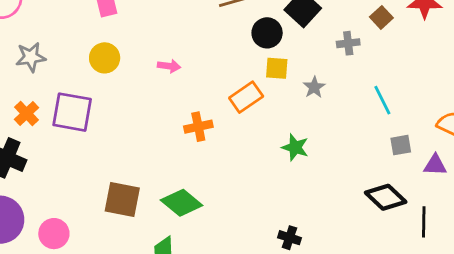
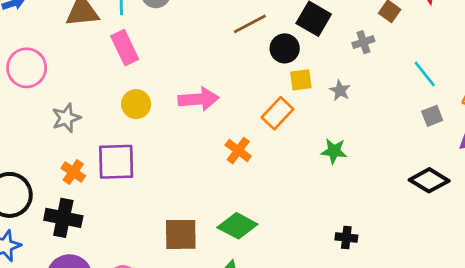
pink arrow: (169, 66) -> (199, 99), size x1.8
cyan line: (382, 100) -> (425, 74), moved
orange cross: (198, 127) -> (238, 151), turned -30
gray square: (401, 145) -> (432, 116), moved

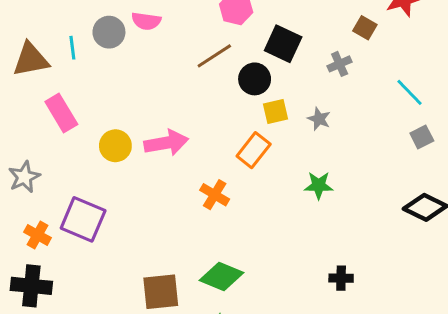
pink rectangle: (125, 48) -> (61, 113), moved
yellow circle: (136, 104) -> (115, 146), moved
purple square: (116, 162) -> (83, 219), turned 30

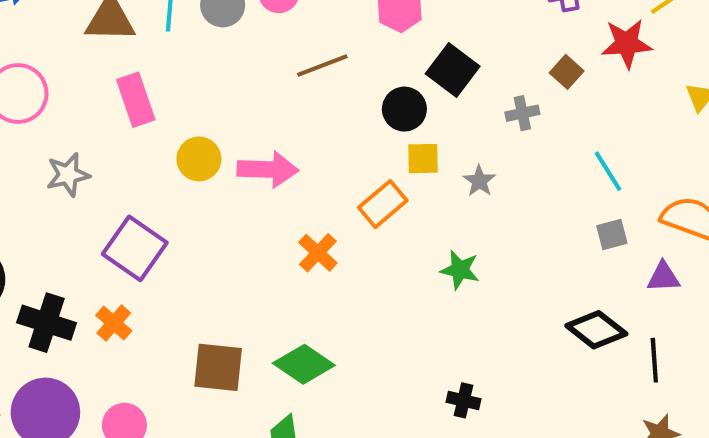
brown line: (214, 56) -> (322, 65), moved
orange cross: (38, 235) -> (114, 323), moved

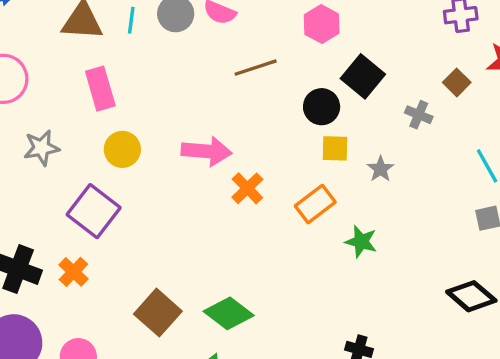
gray cross: (522, 113) -> (419, 115), turned 32
yellow circle: (199, 159) -> (122, 149), moved
orange rectangle: (383, 204) -> (315, 204), moved
orange cross: (318, 253) -> (247, 188), moved
brown square: (218, 367) -> (158, 313), turned 33

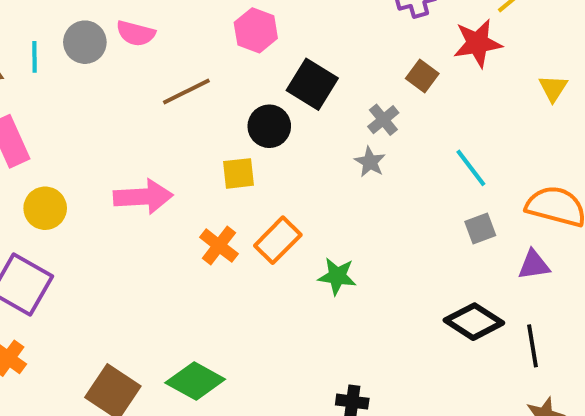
gray cross: (419, 115) -> (383, 120), turned 36
yellow square: (335, 148) -> (238, 173), moved
gray star: (381, 169) -> (370, 162), moved
orange cross: (247, 188) -> (219, 246), moved

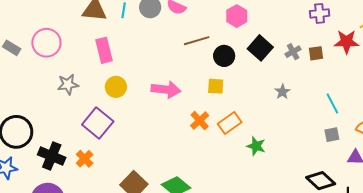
brown square: (422, 76) -> (316, 53), turned 35
gray cross: (383, 120) -> (293, 52), moved
black circle: (269, 126) -> (224, 56), moved

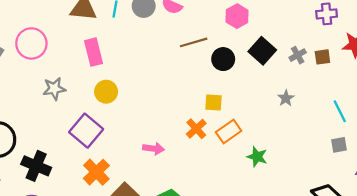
yellow square: (216, 86) -> (214, 103), moved
pink arrow: (166, 90) -> (154, 149), moved, size x0.7
orange cross: (85, 159) -> (96, 172), moved, size x1.4

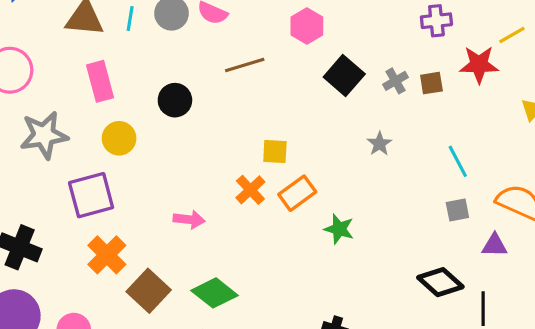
black circle: (223, 59) -> (175, 100), moved
gray star: (54, 89) -> (44, 135), size x1.4
purple square: (86, 131) -> (91, 195), turned 36

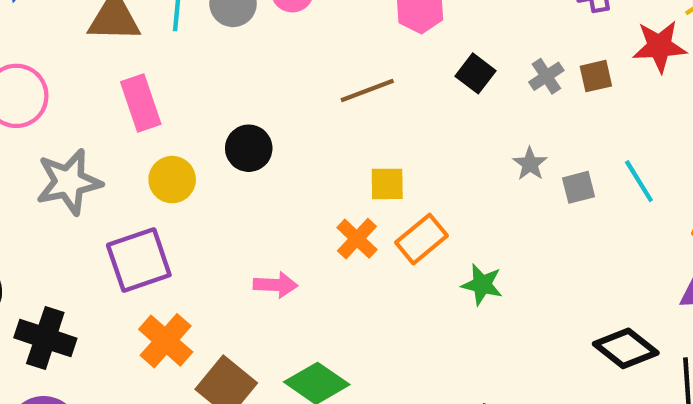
brown line: (245, 65) -> (367, 91), moved
black square: (344, 75) -> (475, 73), size x0.7
black circle: (175, 100) -> (249, 148), moved
gray square: (457, 210) -> (578, 187), moved

